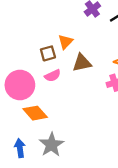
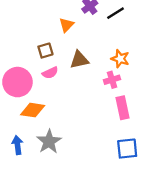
orange triangle: (66, 42) -> (66, 25), moved
orange diamond: (35, 113) -> (33, 110), turned -40

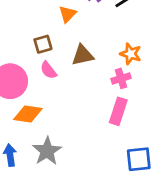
pink semicircle: (50, 73) -> (48, 70), turned 77
pink rectangle: (123, 108) -> (118, 111), moved, turned 30

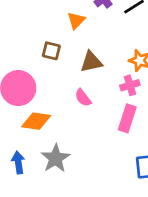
brown square: (43, 44) -> (51, 51), turned 30
pink semicircle: (48, 70) -> (83, 98), moved

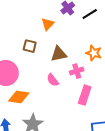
pink cross: (130, 85) -> (77, 71), moved

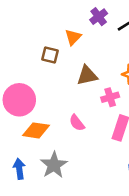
brown square: (30, 46) -> (50, 55), moved
pink semicircle: (53, 80) -> (77, 123), moved

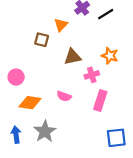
pink circle: (19, 100) -> (16, 77), size x0.6
pink semicircle: (77, 123) -> (64, 96), turned -32

